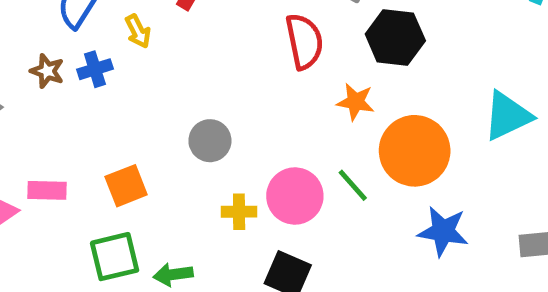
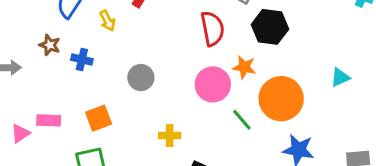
blue cross: (95, 69) -> (82, 60), moved, turned 30
cyan triangle: (507, 116) -> (340, 77), size x0.6
gray circle: (210, 141) -> (141, 78), moved
pink circle: (295, 196) -> (213, 84), moved

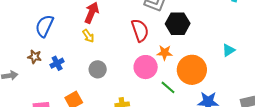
yellow arrow: (107, 21) -> (88, 36), moved
blue cross: (82, 60) -> (57, 63), turned -32

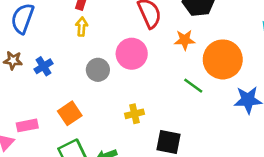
yellow arrow: (88, 36) -> (82, 27), turned -136
pink circle: (146, 67) -> (132, 54), moved

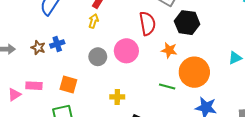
brown star: (13, 60) -> (38, 48), moved
green line: (193, 86) -> (167, 86), turned -35
orange square: (70, 113) -> (68, 84), turned 36

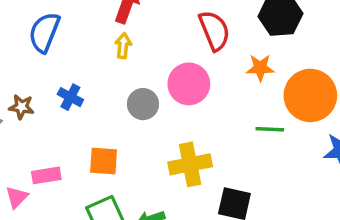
blue cross: (57, 44) -> (70, 97), turned -32
brown star: (38, 48) -> (21, 107), moved
yellow cross: (117, 97) -> (190, 164), size x1.6

